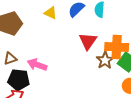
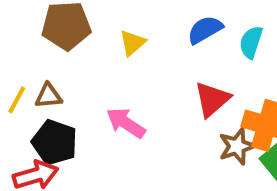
yellow triangle: (51, 13) -> (133, 43), moved, turned 40
pink arrow: (37, 65) -> (126, 123), moved

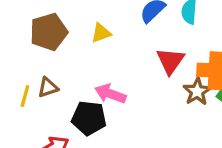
yellow triangle: (133, 43) -> (101, 33), turned 35
black pentagon: (55, 142) -> (89, 118), moved

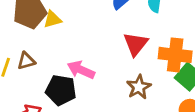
yellow triangle: (101, 33) -> (52, 19), moved
brown star: (197, 92) -> (139, 87), moved

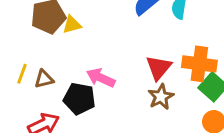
red triangle: (136, 44) -> (159, 68), moved
brown triangle: (26, 61) -> (44, 79), moved

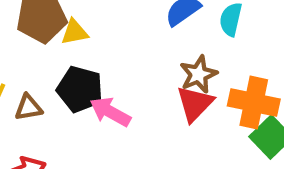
brown star: (161, 97) -> (198, 74), moved
black pentagon: (79, 99) -> (80, 89), moved

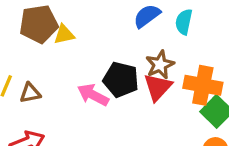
black pentagon: (80, 89) -> (121, 80), moved

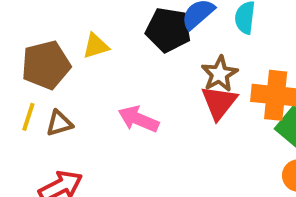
brown pentagon: (39, 24) -> (46, 65), moved
black pentagon: (121, 80) -> (168, 30), moved

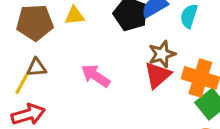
yellow line: (28, 117) -> (22, 84), moved

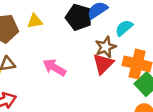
cyan semicircle: (189, 16) -> (124, 28), moved, turned 36

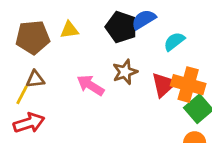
brown star: (106, 47) -> (125, 72), moved
red triangle: (103, 64) -> (164, 85), moved

